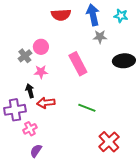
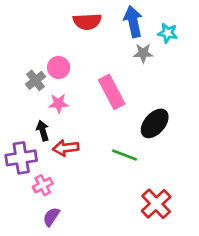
cyan star: (121, 16) -> (168, 33), moved
black ellipse: (124, 61) -> (155, 123), moved, turned -45

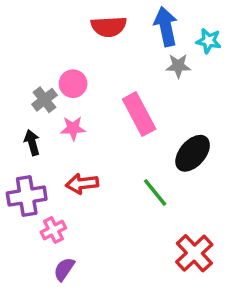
black arrow: (43, 131) -> (32, 143), moved
green line: (125, 155) -> (155, 193), turned 30

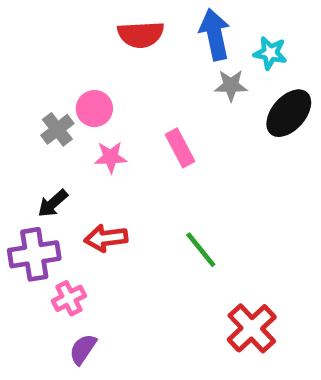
pink rectangle: (139, 114) -> (180, 148), size x0.7
pink star: (73, 128) -> (111, 157), moved
black arrow: (32, 143) -> (53, 203), moved, turned -115
black ellipse: (193, 153) -> (289, 113), moved

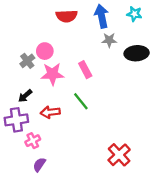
cyan star: (270, 53) -> (134, 14), moved
black ellipse: (289, 113) -> (137, 53), turned 45
pink star: (111, 157) -> (52, 74), size x1.5
green line: (201, 250) -> (81, 101), moved

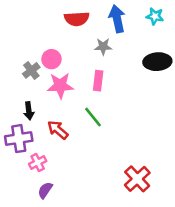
gray star: (109, 40) -> (103, 46), moved
pink rectangle: (85, 70) -> (98, 81), turned 35
black arrow: (25, 96) -> (29, 111), turned -56
red arrow: (50, 112) -> (58, 130), turned 48

